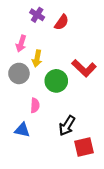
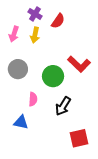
pink arrow: (21, 44) -> (14, 34), moved
yellow arrow: (37, 59) -> (35, 35), moved
black arrow: (67, 126) -> (63, 106), moved

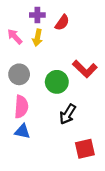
purple cross: (35, 14) -> (37, 15), turned -32
pink arrow: (14, 34) -> (15, 37), turned 119
pink semicircle: (33, 99) -> (21, 107), moved, size x1.5

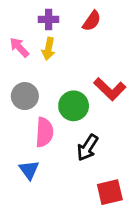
red semicircle: (62, 23) -> (92, 21), moved
pink semicircle: (21, 107) -> (44, 132), moved
blue triangle: (22, 131) -> (29, 170), turned 42

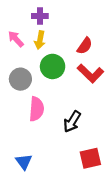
red semicircle: (92, 21) -> (85, 46), moved
green circle: (74, 106) -> (53, 66), moved
blue triangle: (29, 170) -> (24, 162), moved

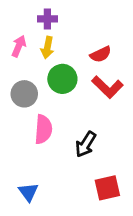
pink arrow: (16, 39) -> (19, 46), turned 66
red semicircle: (85, 46) -> (101, 54), turned 30

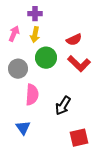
blue triangle: (28, 192) -> (23, 128), moved

